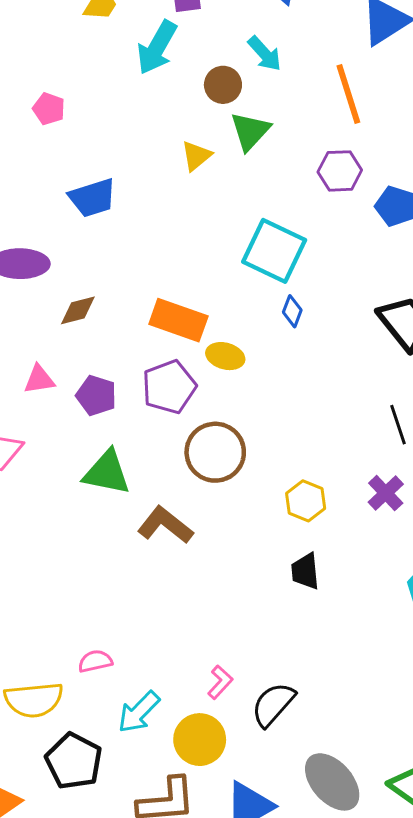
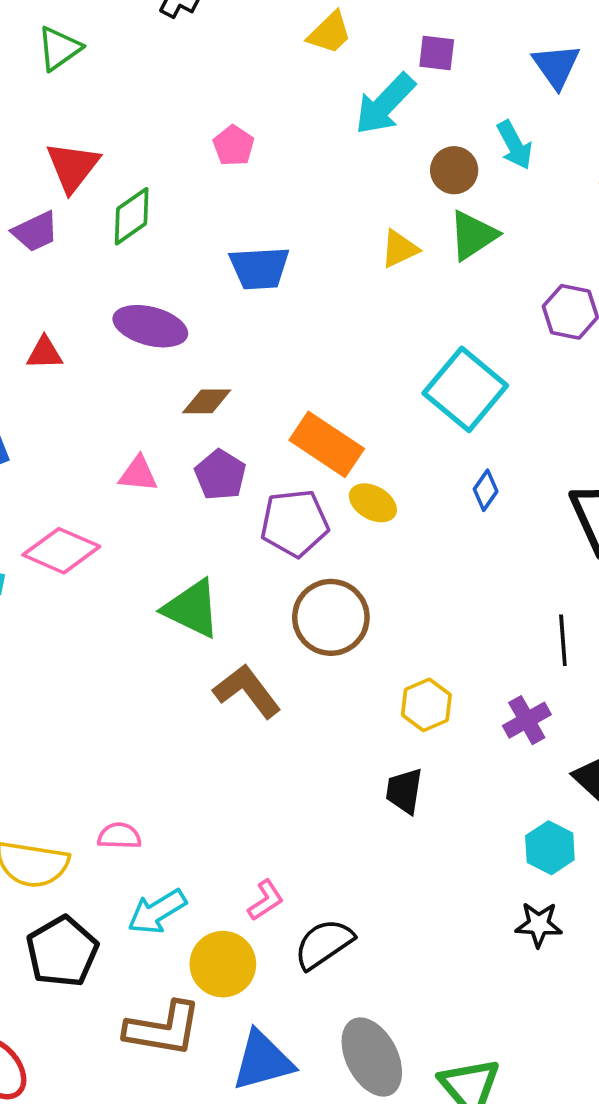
blue diamond: (292, 311) -> (486, 490), moved
purple pentagon: (96, 396) -> (220, 475), moved

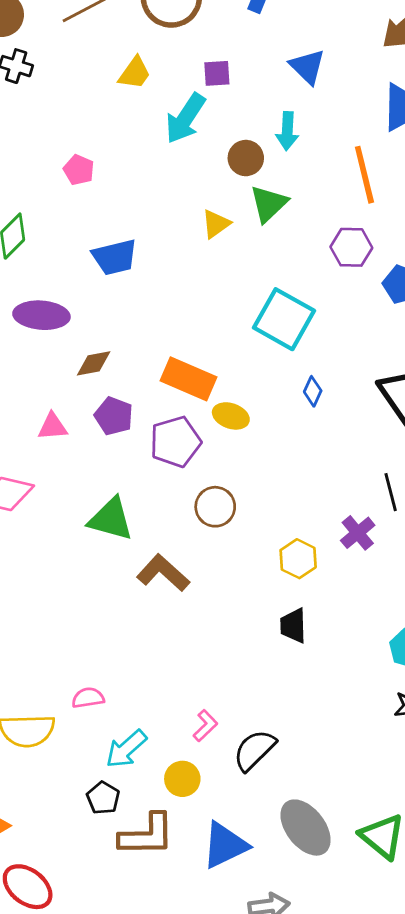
cyan arrow: (515, 145) -> (287, 131), turned 42
brown circle: (331, 617) -> (215, 507), size x0.7
purple cross: (527, 720) -> (358, 533), moved
black pentagon: (62, 952) -> (103, 798), moved, size x0.6
yellow circle: (223, 964) -> (182, 779), size x0.7

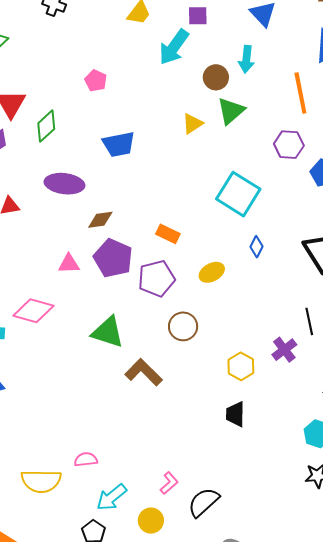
orange rectangle: (189, 379) -> (168, 234), size x0.6
purple pentagon: (114, 416) -> (113, 258), size x1.4
yellow ellipse: (231, 416) -> (212, 272), moved, turned -50

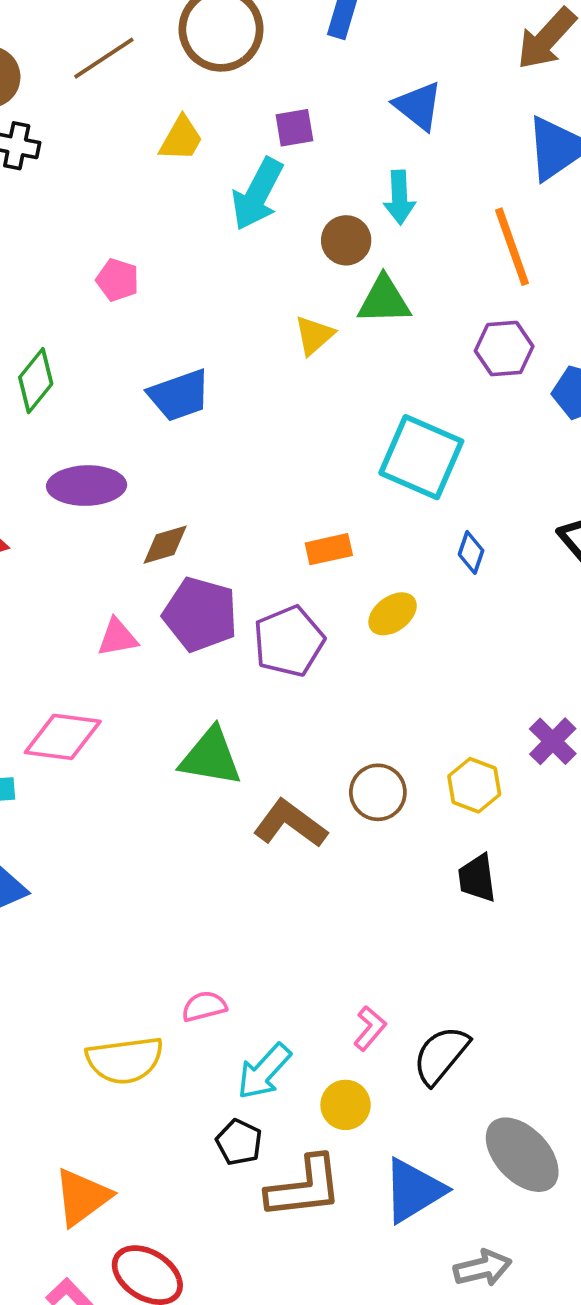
green triangle: (231, 111) -> (384, 300), turned 48
orange rectangle: (168, 234) -> (329, 549), moved, turned -30
brown circle: (183, 326) -> (378, 792), moved

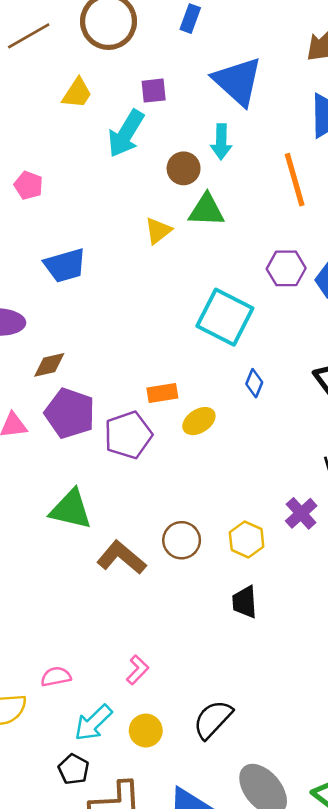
blue triangle: (418, 106) -> (238, 81), size x1.5
purple hexagon: (504, 349) -> (286, 268), moved
orange rectangle: (329, 549) -> (162, 393), moved
pink L-shape: (370, 1028) -> (137, 670), moved
yellow circle: (346, 1105) -> (146, 731), moved

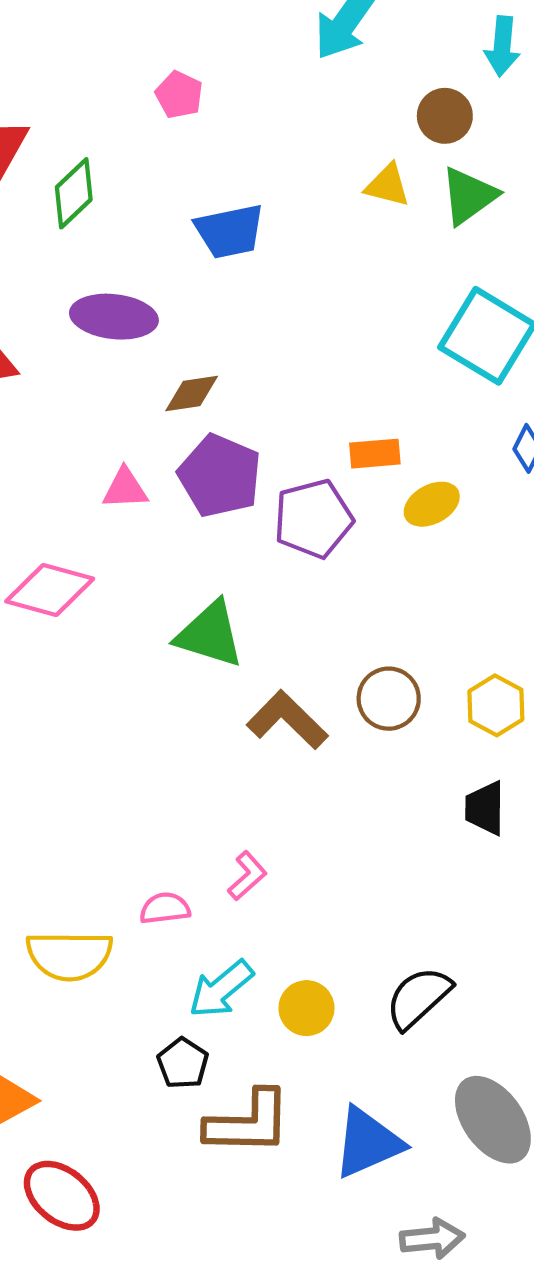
brown circle: (184, 168) -> (445, 116), moved
green triangle: (206, 210) -> (469, 196), moved, turned -42
yellow triangle: (158, 231) -> (387, 185), turned 48
pink L-shape: (137, 670) -> (247, 876), moved

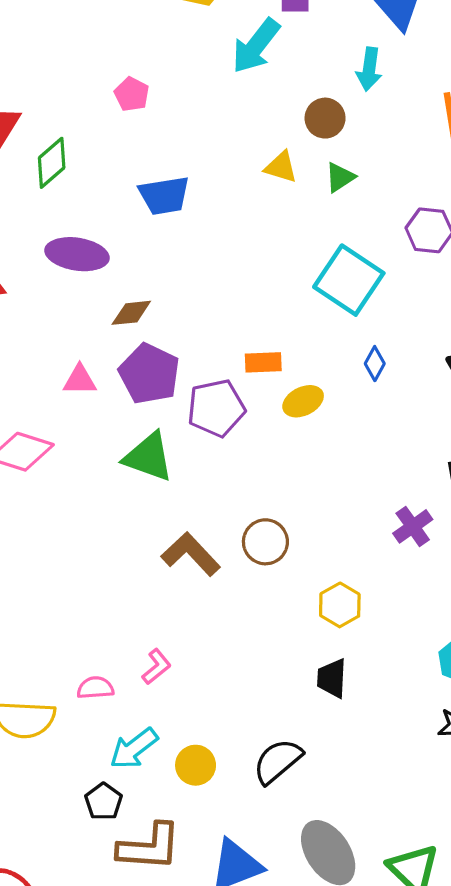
green triangle: (469, 196) -> (340, 177), size x0.7
green triangle: (210, 634) -> (148, 457), moved
yellow hexagon: (496, 705) -> (340, 605), moved
black trapezoid: (485, 808) -> (332, 678), moved

